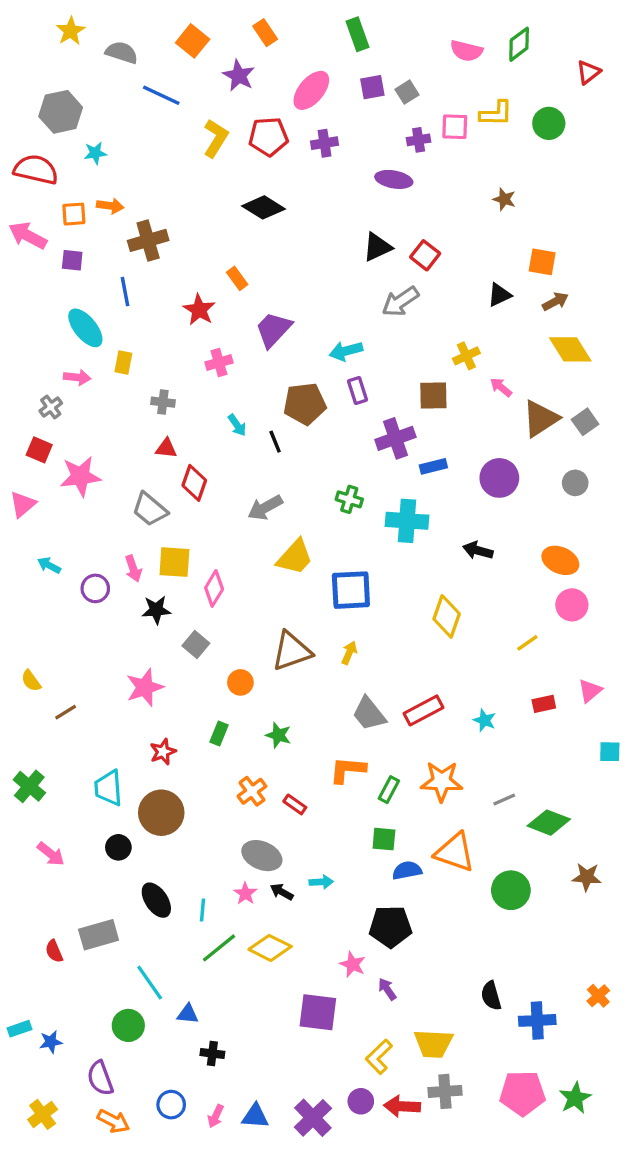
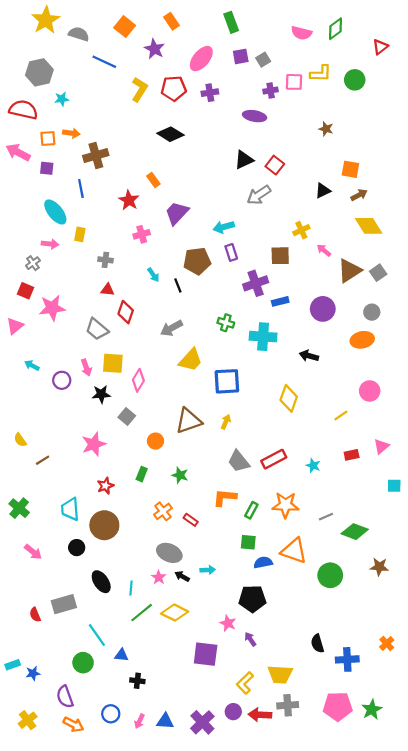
yellow star: (71, 31) -> (46, 20), size x1.5
orange ellipse: (560, 560) -> (362, 340), moved, turned -35

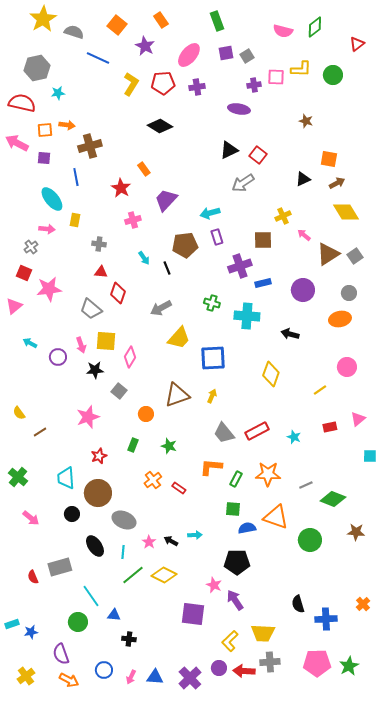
gray ellipse: (169, 553) -> (124, 520), moved
purple arrow: (250, 639) -> (235, 600), size x1.5

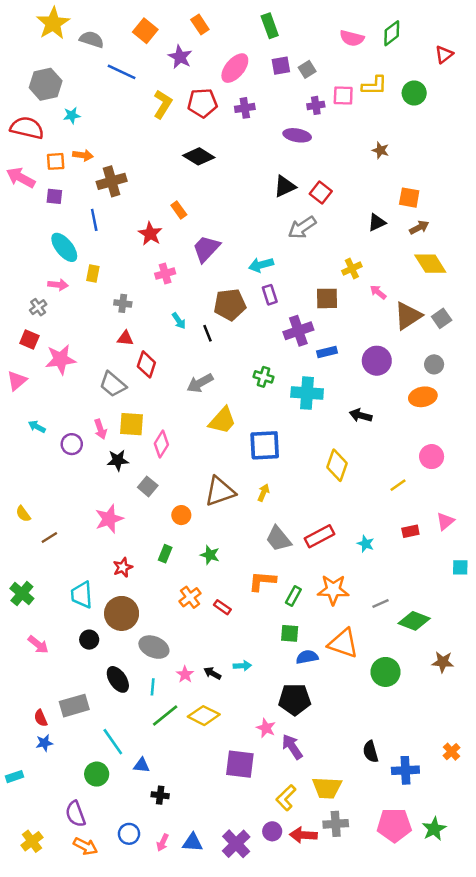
blue star: (31, 632) -> (44, 743), moved

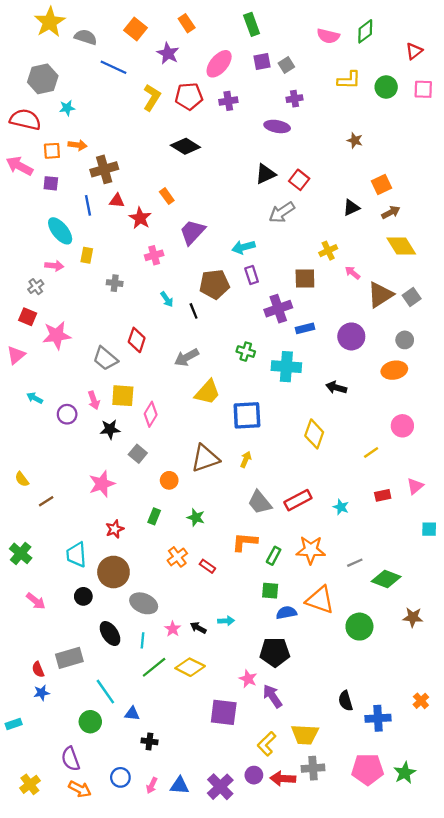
pink square: (343, 95) -> (423, 89), moved
orange square: (409, 198) -> (382, 184), turned -36
red triangle: (125, 338) -> (117, 201), moved

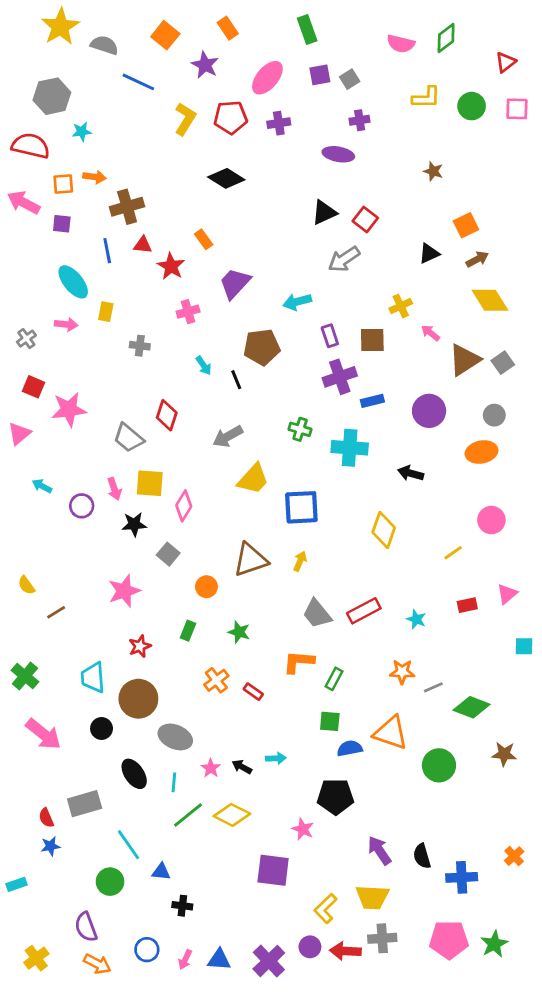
purple rectangle: (252, 275) -> (330, 336), moved
gray cross: (36, 287) -> (26, 339), moved
orange star: (311, 550) -> (402, 672), moved, size x0.7
pink arrow: (36, 601) -> (43, 734), size x1.5
purple arrow: (272, 696) -> (379, 850), moved

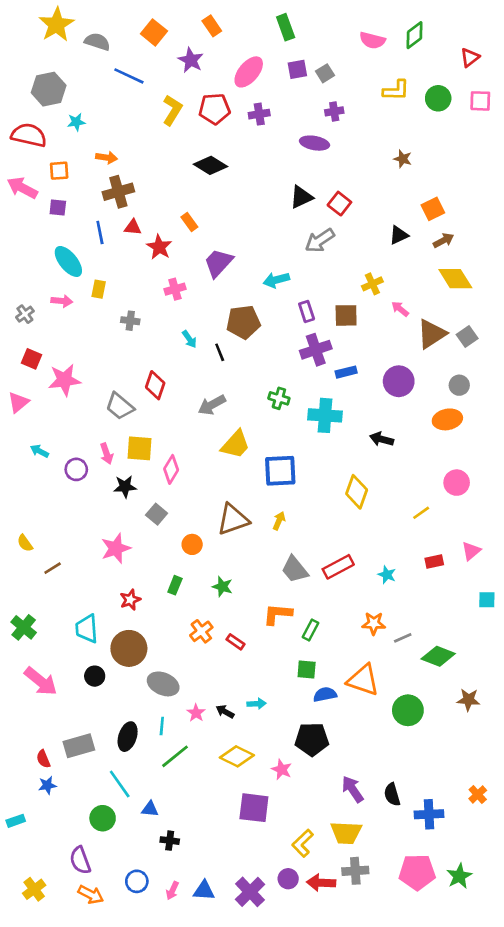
orange arrow: (94, 177) -> (107, 158), moved
black ellipse: (134, 774) -> (128, 737), moved, turned 52
yellow diamond: (232, 815) -> (237, 756), moved

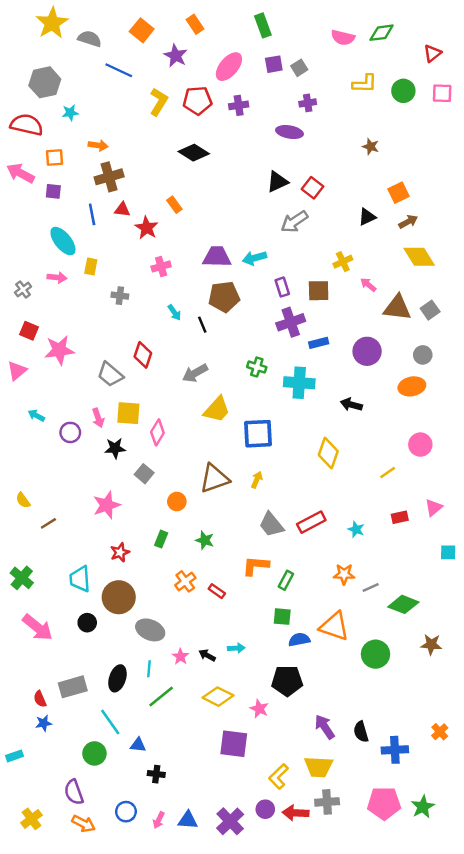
green diamond: (414, 35) -> (382, 33), turned 30
purple trapezoid: (218, 263) -> (217, 257), moved, turned 48
brown triangle: (432, 334) -> (397, 308), turned 40

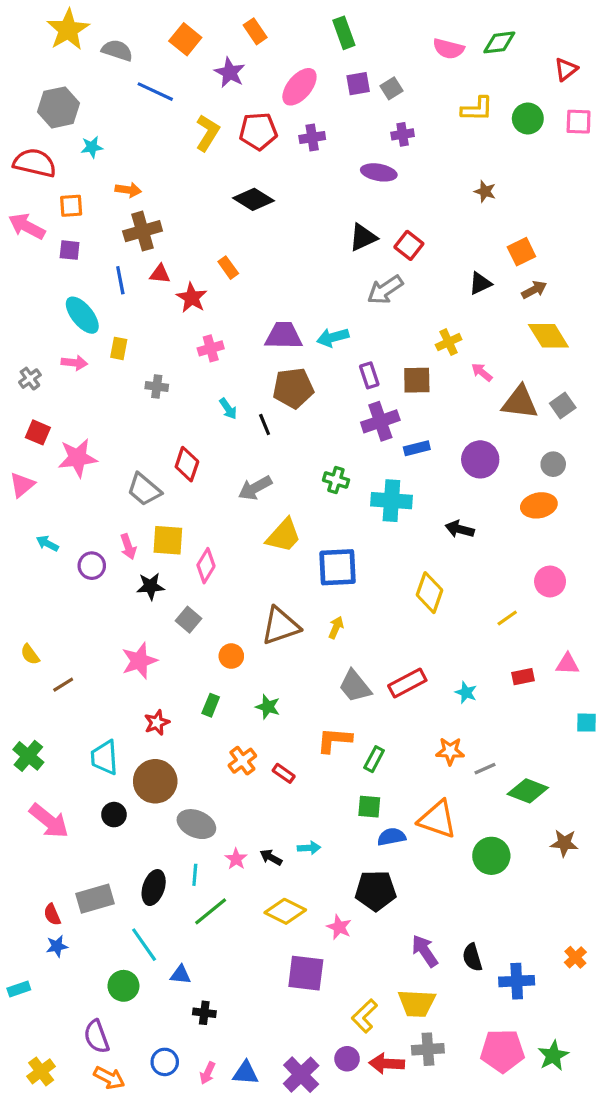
pink triangle: (434, 508) -> (567, 664), turned 42

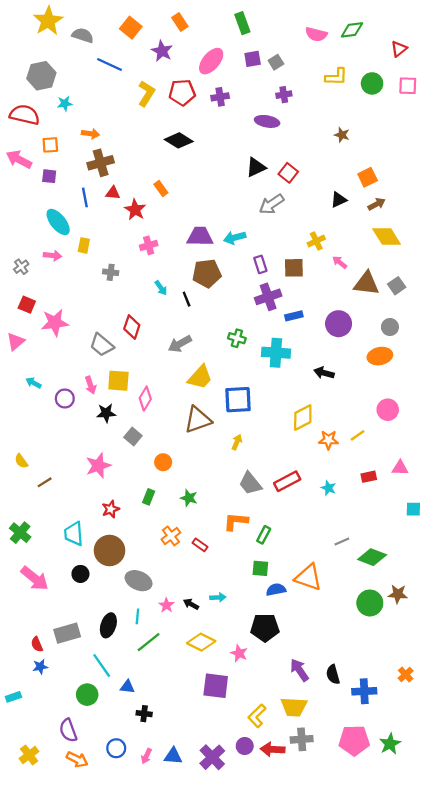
yellow diamond: (430, 593) -> (303, 418), turned 44
brown triangle: (280, 626) -> (198, 420), moved
orange star: (450, 751) -> (328, 440), moved
green circle: (491, 856) -> (370, 603), moved

